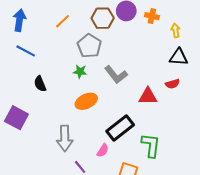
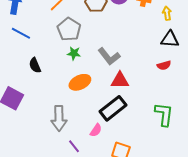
gray pentagon: (89, 46) -> (69, 29), moved
red triangle: (148, 96) -> (120, 80), moved
green L-shape: (151, 145) -> (164, 114), moved

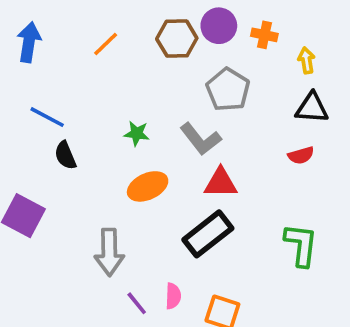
gray pentagon: (69, 29) -> (228, 90), moved
blue line: (21, 33) -> (47, 117), moved
pink semicircle: (96, 130) -> (173, 296), moved, turned -32

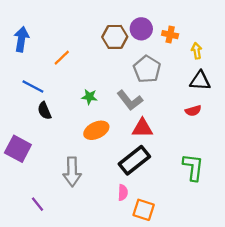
orange line: (106, 44) -> (62, 58), moved
pink semicircle: (173, 296) -> (123, 193), moved
purple line: (137, 303) -> (38, 204), moved

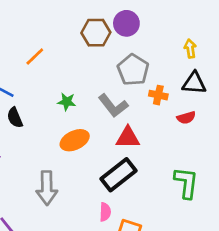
orange cross: (170, 35) -> (158, 95), moved

